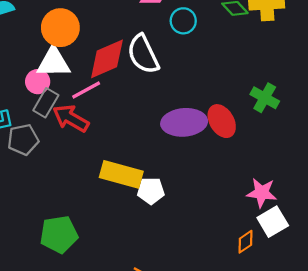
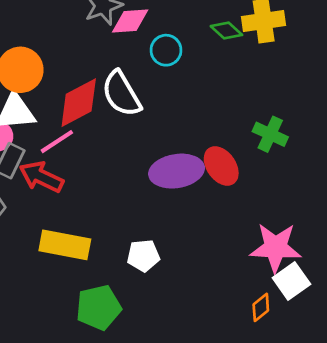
yellow rectangle: (121, 174) -> (65, 245), moved
pink star: (262, 193) -> (276, 248), size x1.4
green pentagon: (59, 234) -> (99, 307), moved

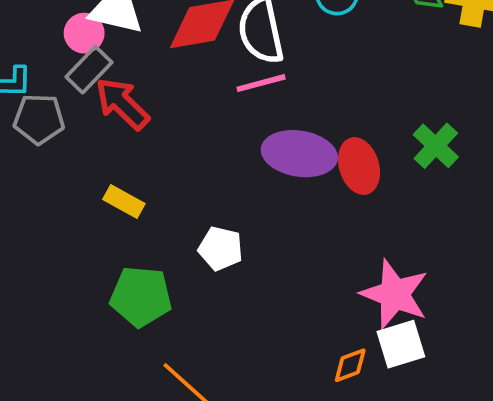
pink line: (57, 142) -> (261, 83), moved
yellow rectangle: (65, 245) -> (124, 202), size x0.6

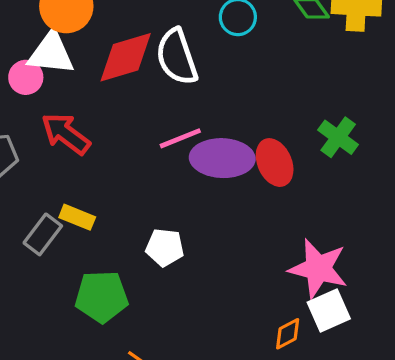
gray rectangle: (89, 70) -> (43, 234), moved
pink line: (261, 83) -> (180, 138), moved

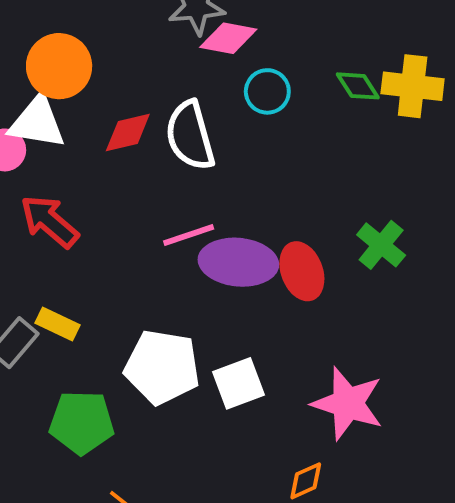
red diamond: (126, 57) -> (128, 132), size x0.7
white pentagon: (165, 247) -> (162, 367), size x1.6
white square: (329, 311) -> (238, 383), moved

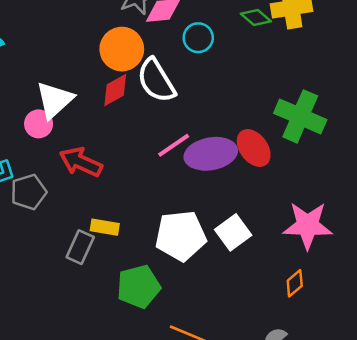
orange circle: (59, 66) -> (122, 49), moved
white triangle: (37, 122) -> (55, 100), turned -36
green cross: (381, 245) -> (300, 116), size x1.5

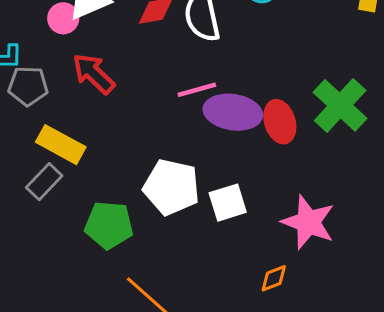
yellow rectangle: (105, 227) -> (61, 145), moved, size x1.5
gray rectangle: (80, 247) -> (44, 182), moved

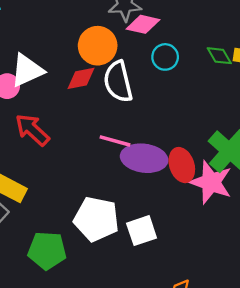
pink line: (197, 90) -> (115, 141), turned 32
pink star: (308, 222) -> (211, 182), moved

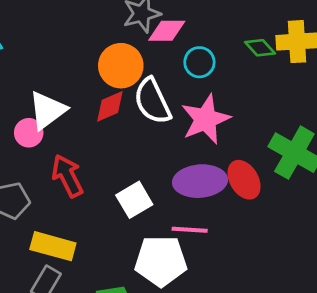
red arrow: (32, 130) -> (67, 176), turned 33
pink line: (115, 141) -> (190, 230), moved
pink star: (211, 182) -> (206, 119), moved, turned -30
white square: (142, 231) -> (134, 200), moved

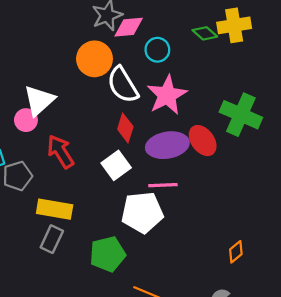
red diamond: (110, 106) -> (125, 128), moved, turned -44

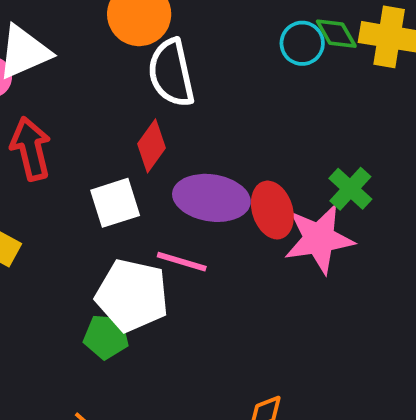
cyan circle: (157, 50) -> (302, 43), moved
pink star: (167, 95) -> (319, 239), moved
green cross: (241, 115) -> (350, 189), size x0.6
green pentagon: (108, 254) -> (106, 337), moved, size x0.7

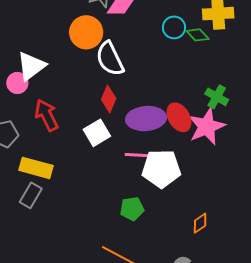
green diamond: (336, 34) -> (198, 35), moved
white pentagon: (132, 295) -> (161, 169), moved
green pentagon: (106, 337) -> (132, 209), moved

